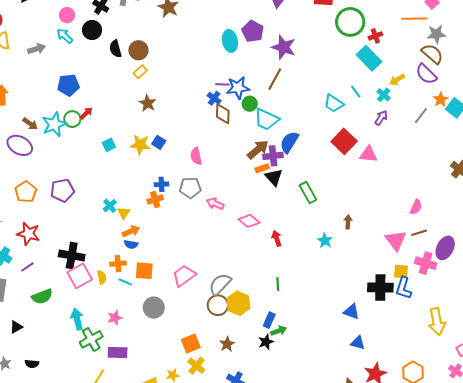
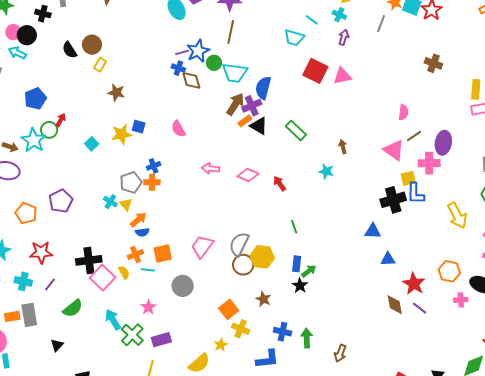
black circle: (92, 30) -> (27, 35), moved
gray pentagon: (190, 188) -> (131, 182), moved
orange cross: (155, 199) -> (152, 182), turned 35

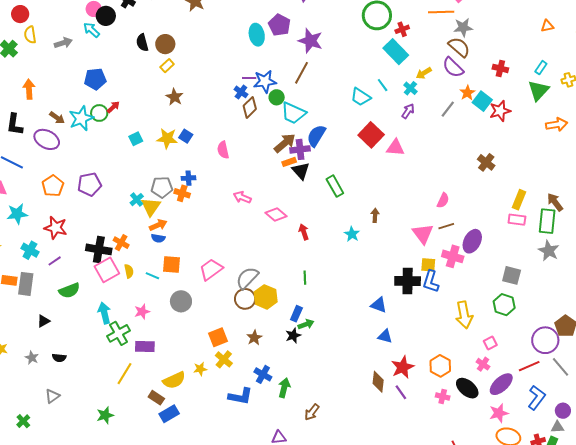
brown diamond: (191, 80) -> (250, 107), turned 45
yellow triangle: (126, 204) -> (151, 207), size x1.5
orange cross: (135, 254) -> (121, 243), moved, turned 35

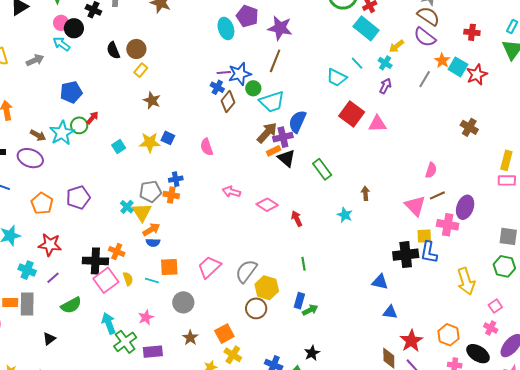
cyan trapezoid: (293, 113) -> (272, 102), turned -36
brown circle: (245, 299) -> (256, 308), moved
black star: (293, 335) -> (312, 353), moved
brown star: (254, 338) -> (190, 338), moved

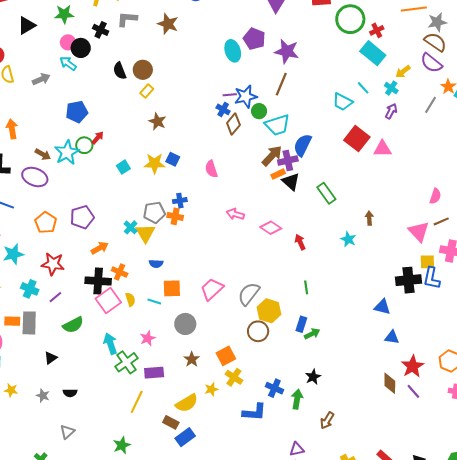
orange arrow: (151, 229) -> (100, 248), moved

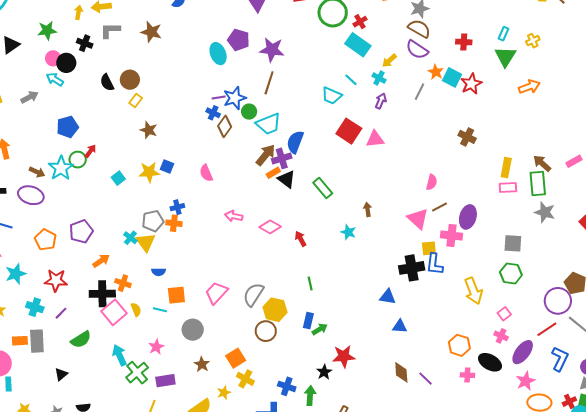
red star: (413, 366) -> (344, 356), moved, turned 30

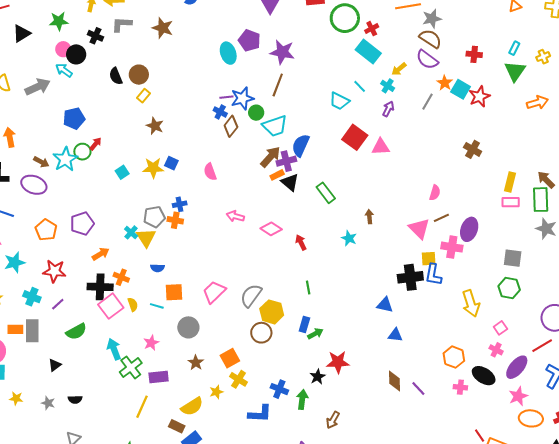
gray arrow: (29, 97) -> (38, 87), size x1.4

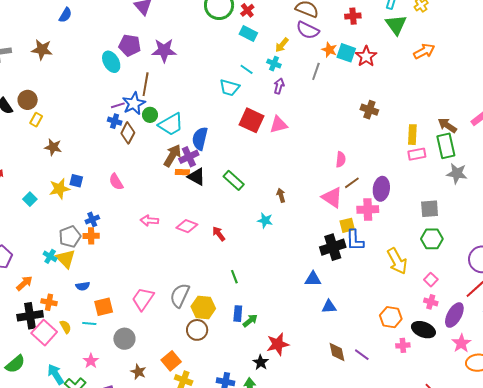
cyan rectangle: (368, 52) -> (248, 34), size x0.7
brown line: (278, 85) -> (146, 84), moved
orange rectangle: (277, 175) -> (182, 172), turned 40

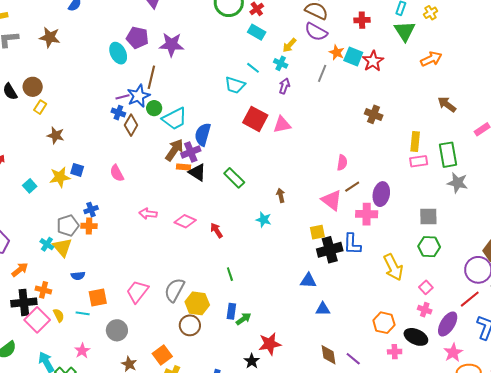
brown arrow: (447, 125) -> (447, 104), moved
yellow square: (347, 225) -> (317, 232), moved

